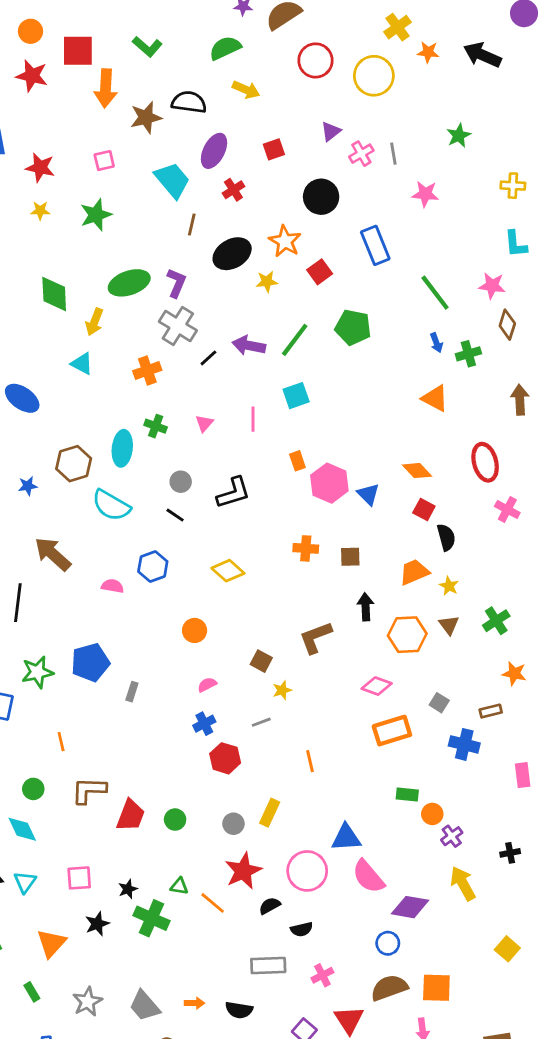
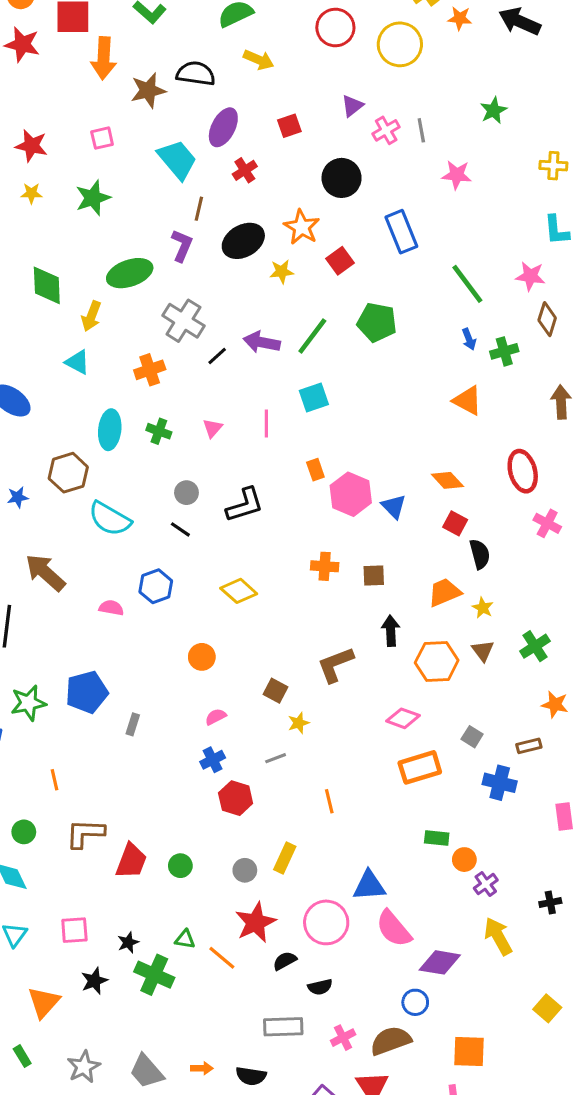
purple L-shape: (176, 283) -> (182, 245), moved
cyan ellipse: (122, 448) -> (110, 430), moved
brown semicircle: (389, 988) -> (391, 1041), moved

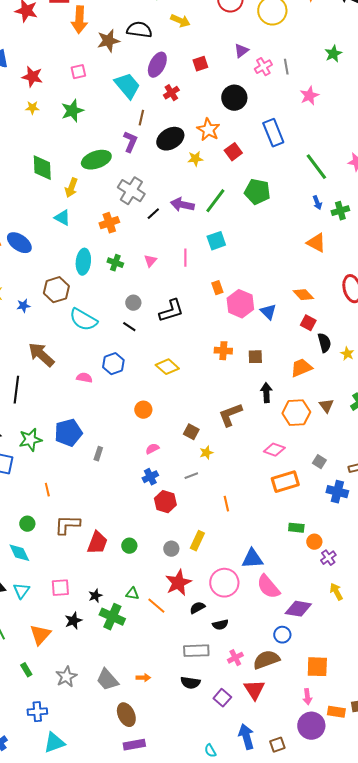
pink star: (457, 175) -> (309, 96), turned -30
yellow star: (483, 608) -> (347, 354), moved
yellow arrow: (498, 936) -> (336, 592), size x0.7
black semicircle: (251, 1076) -> (190, 683), moved

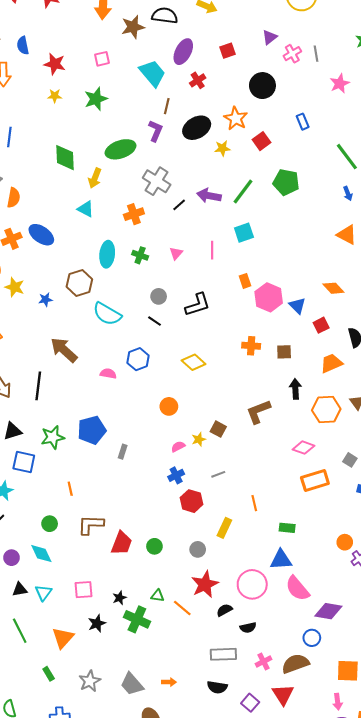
blue rectangle: (273, 133) -> (303, 122), size x0.6
red square: (308, 323) -> (321, 325), moved, turned 35
yellow star: (206, 453) -> (199, 439), moved
green rectangle: (296, 528) -> (287, 528), moved
yellow rectangle: (197, 541) -> (224, 528), moved

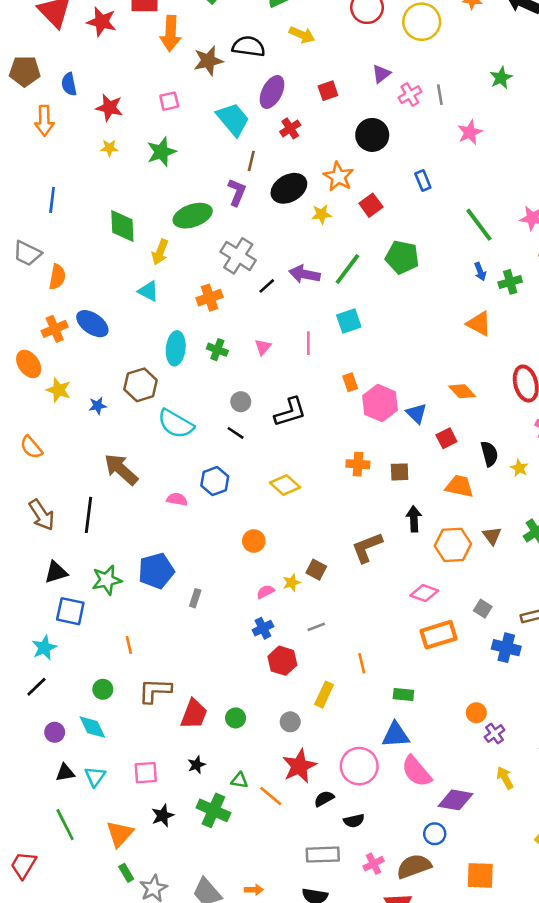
orange trapezoid: (331, 363) -> (459, 486), turned 35
black star: (119, 598) -> (197, 765), moved
green rectangle: (49, 674) -> (126, 873), moved

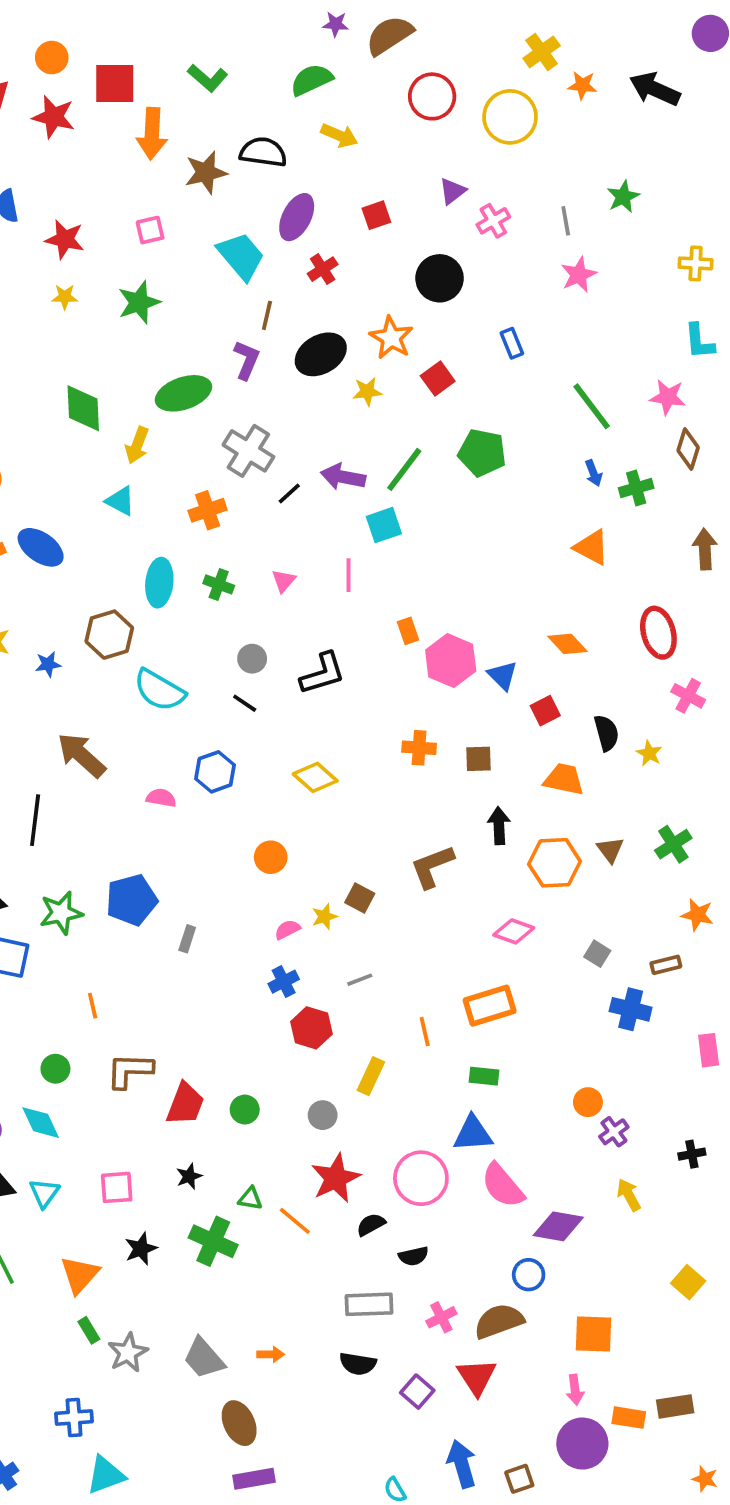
gray line: (440, 95) -> (566, 221), moved
cyan square: (349, 321) -> (384, 525), moved
orange rectangle: (439, 635) -> (490, 1006), moved

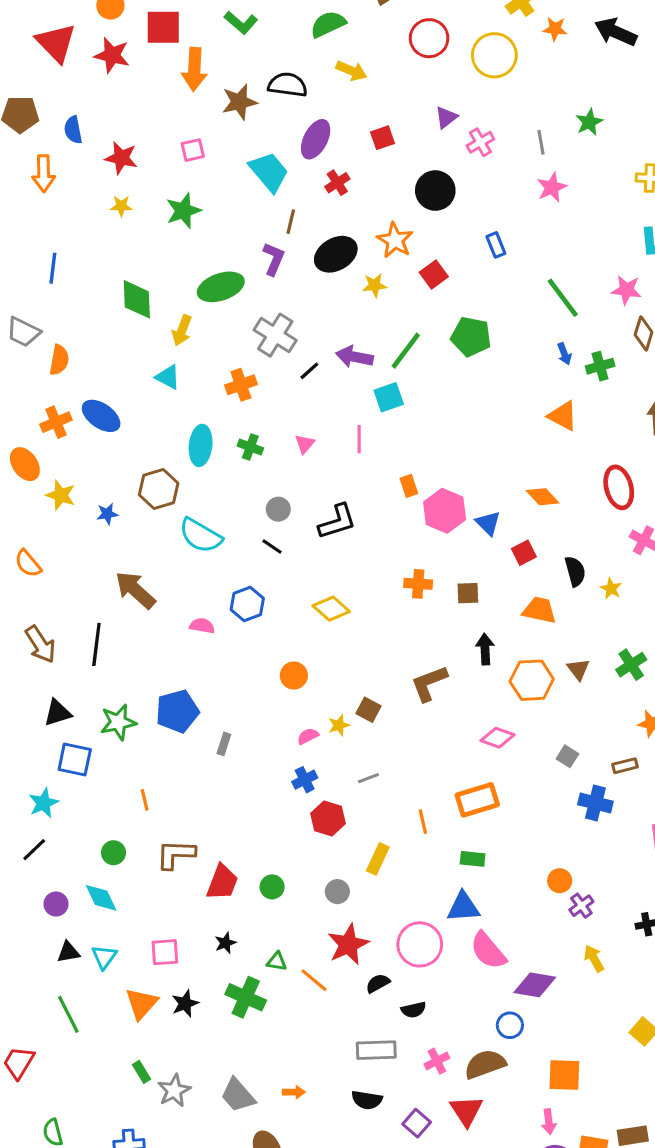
orange triangle: (80, 1275) -> (141, 1004), moved

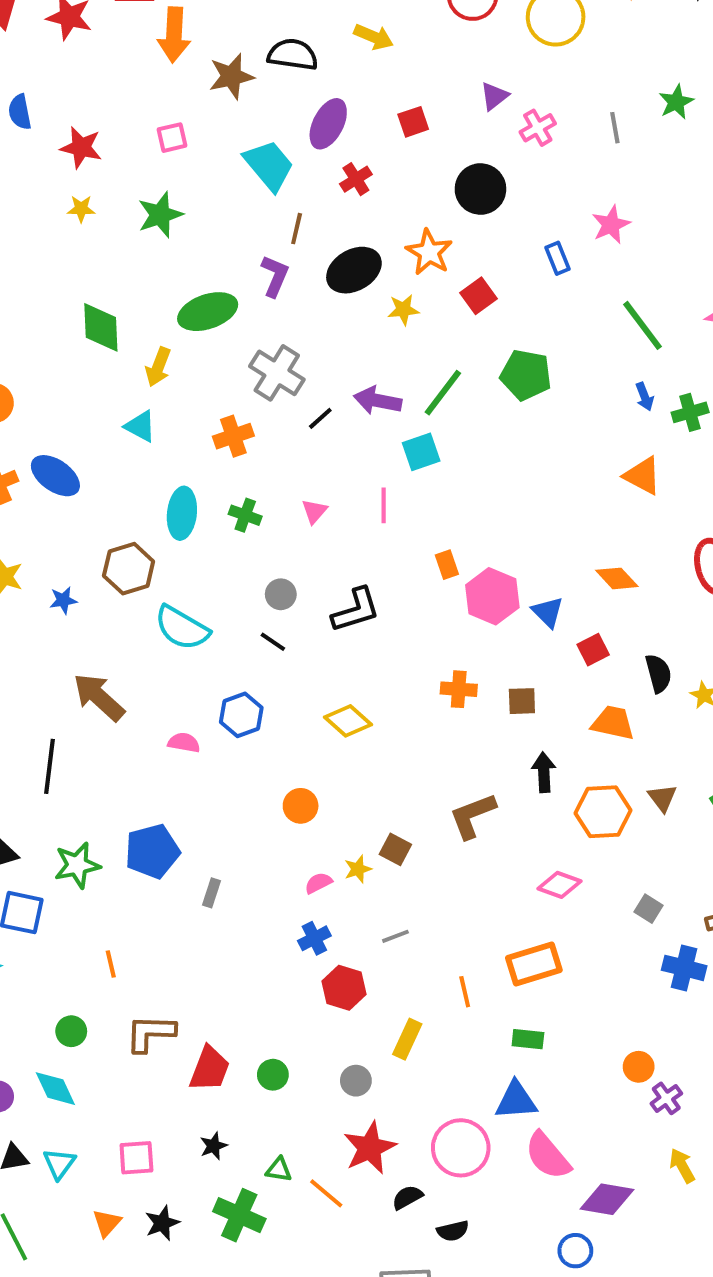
pink star: (552, 187) -> (611, 225), moved
orange triangle: (141, 1004) -> (107, 1223), size x0.7

